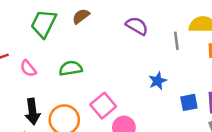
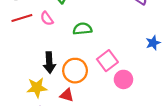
pink semicircle: (28, 68) -> (47, 19), moved

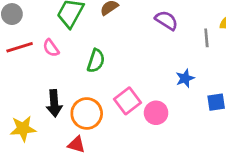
green semicircle: (82, 29) -> (96, 61), turned 114
pink circle: (123, 79) -> (156, 113), moved
yellow star: (37, 88) -> (23, 129), moved

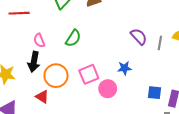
purple semicircle: (166, 20) -> (139, 37), moved
pink semicircle: (51, 48) -> (39, 40), moved
blue star: (185, 78) -> (124, 68), moved

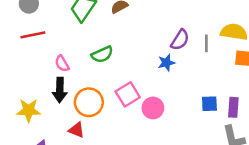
purple semicircle: (139, 37) -> (180, 40), turned 84
green semicircle: (73, 38) -> (102, 54), turned 42
blue star: (124, 68) -> (166, 63), moved

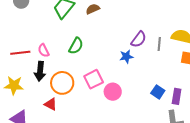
red line: (33, 35) -> (20, 53), moved
green semicircle: (102, 54) -> (76, 46), turned -42
blue square: (209, 104) -> (158, 92), turned 32

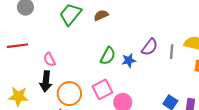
green semicircle: (76, 46) -> (108, 56), moved
red line: (20, 53) -> (18, 46), moved
blue star: (126, 57) -> (129, 60), moved

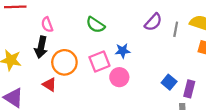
green semicircle: (108, 56) -> (95, 25), moved, turned 90
blue star: (129, 60) -> (123, 51), moved

